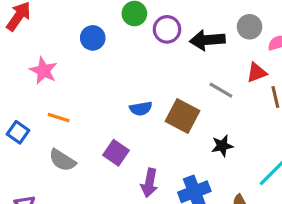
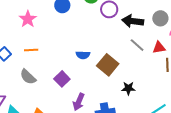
gray line: (221, 90) -> (137, 45), moved
orange line: (59, 118) -> (31, 50), turned -32

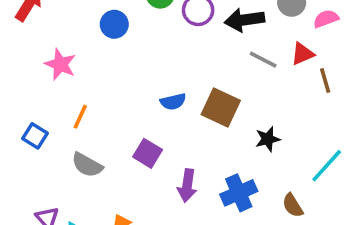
orange line: (31, 50) -> (80, 117), turned -48

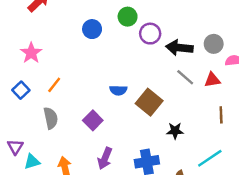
pink star: (60, 64) -> (31, 53), moved
brown line: (325, 80) -> (221, 115), moved
gray semicircle: (87, 165) -> (51, 118), turned -145
purple arrow: (187, 185) -> (105, 158), moved

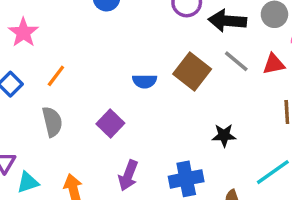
brown square: (149, 102) -> (192, 71), moved

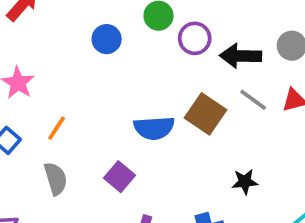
blue semicircle: (145, 81) -> (154, 128), size x1.5

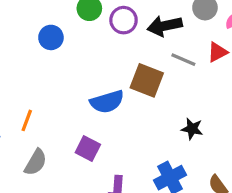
gray semicircle: (56, 179) -> (36, 162), turned 60
black star: (245, 182) -> (192, 129), turned 30

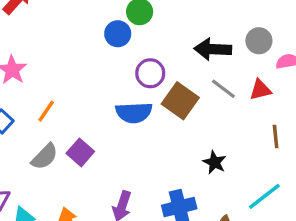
purple circle: (124, 20) -> (150, 73), moved
blue circle: (51, 37) -> (118, 34), moved
purple square: (88, 148) -> (80, 152), moved

